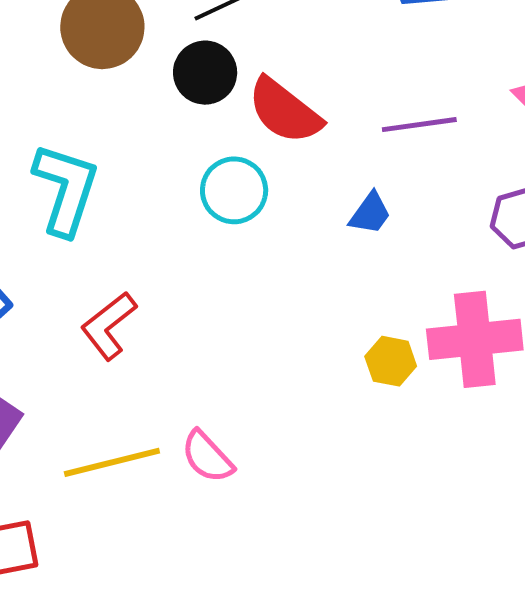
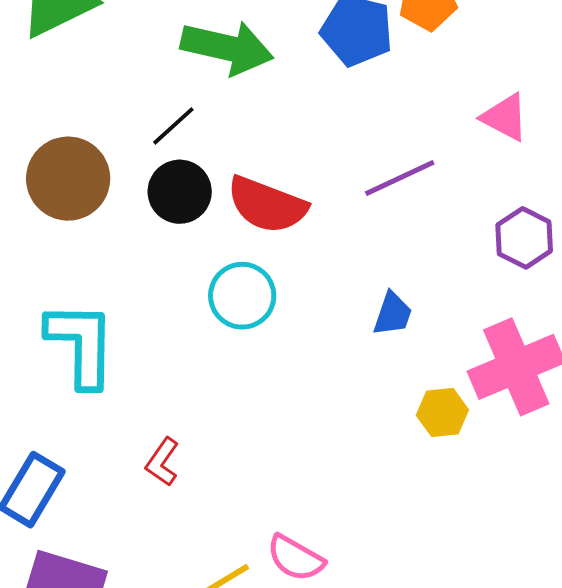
blue trapezoid: (370, 213) -> (393, 314), moved
red L-shape: (109, 326) -> (162, 462), size x0.7

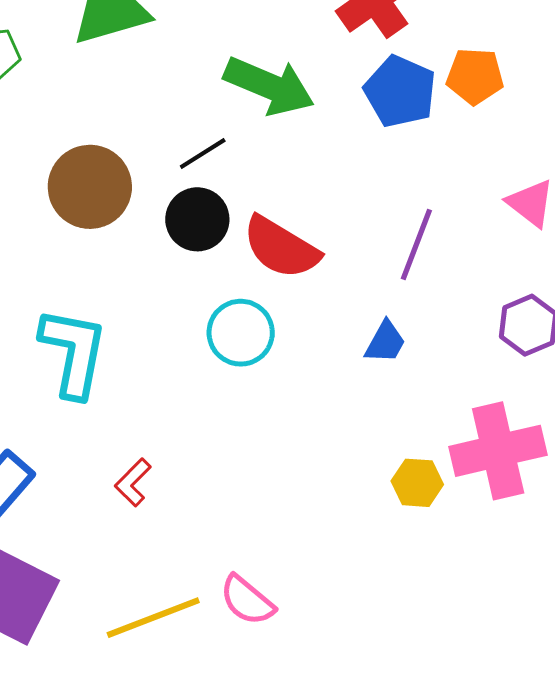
purple line: (400, 178) -> (416, 244), turned -54
blue trapezoid: (393, 314) -> (385, 342), moved

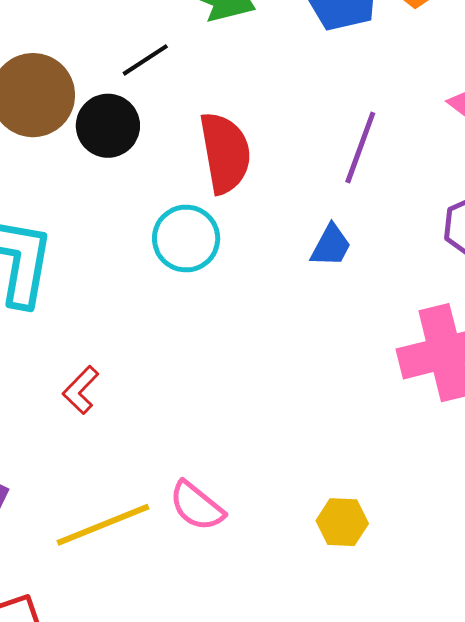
black circle: (197, 219) -> (108, 126), moved
red semicircle: (281, 248) -> (225, 153), turned -130
yellow hexagon: (417, 483) -> (342, 522), moved

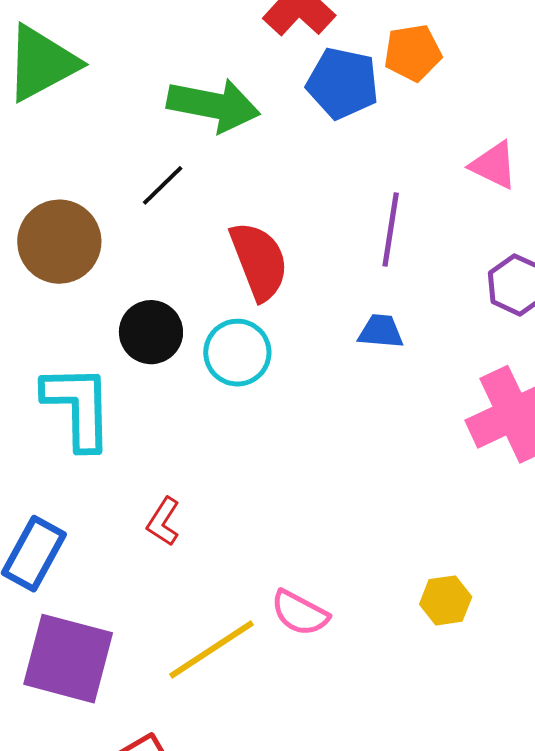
black circle: (108, 126) -> (151, 332), moved
blue trapezoid: (331, 246) -> (381, 331), turned -102

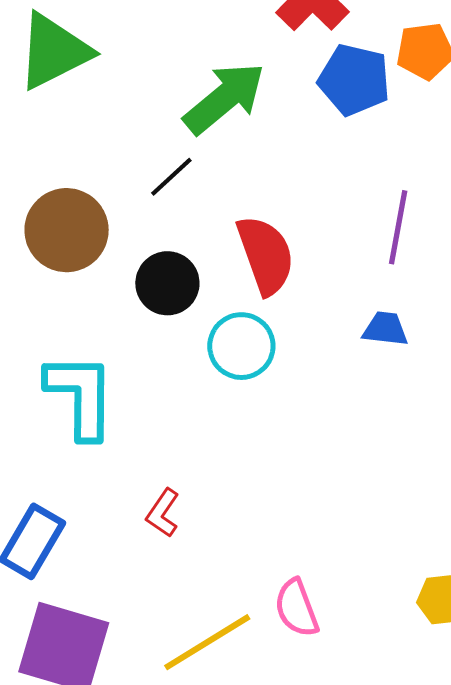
green arrow: (214, 105) -> (224, 98), turned -52
black circle: (151, 332) -> (167, 283), moved
pink semicircle: (300, 613) -> (297, 608), turned 40

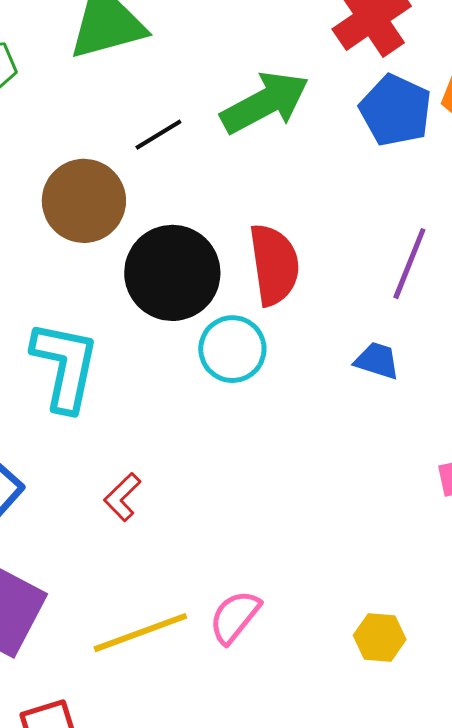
black line: (171, 177) -> (158, 135), moved
black circle: (167, 283) -> (172, 273), size x1.5
pink semicircle: (297, 608) -> (235, 617), turned 48

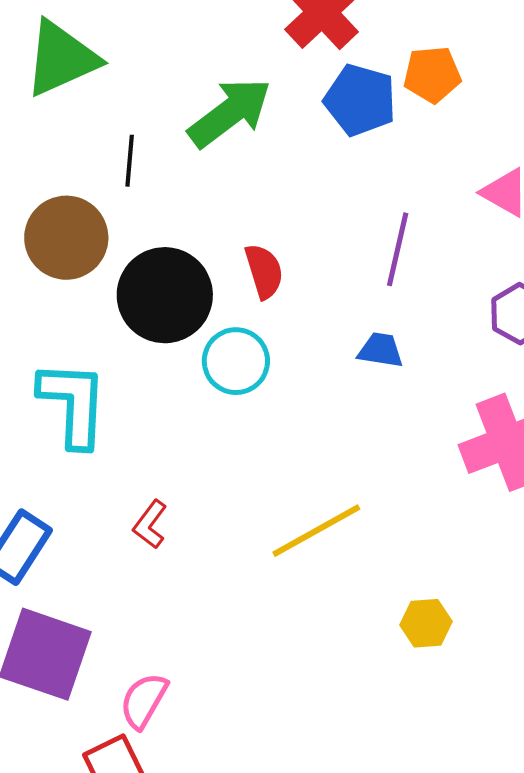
black line: (158, 135) -> (130, 161), turned -45
red semicircle: (274, 265) -> (264, 271), size x0.7
pink semicircle: (235, 617) -> (144, 701), moved
yellow line: (140, 633) -> (316, 531), moved

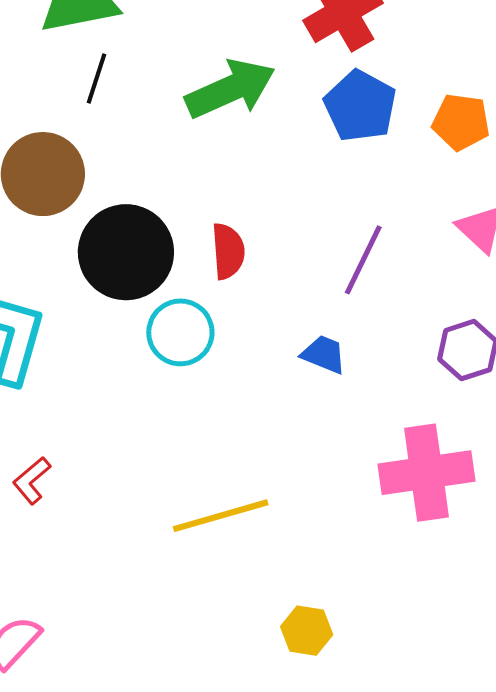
orange pentagon: (432, 74) -> (461, 122), moved
black line: (130, 161) -> (97, 79), moved
red L-shape: (150, 524) -> (32, 480), moved

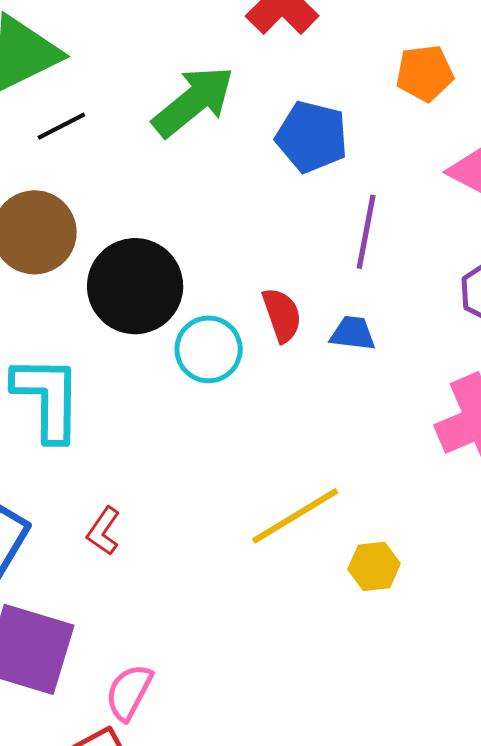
black line: (97, 79) -> (61, 126), turned 60
blue pentagon: (360, 106) -> (312, 137), moved
red semicircle: (228, 251) -> (282, 315), moved
yellow hexagon: (307, 631) -> (374, 566), moved

